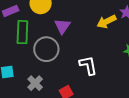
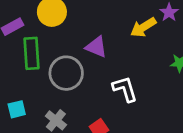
purple triangle: (62, 26) -> (96, 47), moved, turned -36

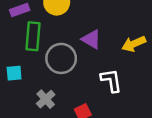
yellow arrow: (143, 27) -> (134, 44), moved
cyan square: (17, 109) -> (14, 73), moved

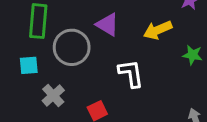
cyan square: (14, 73) -> (29, 65), moved

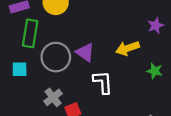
purple triangle: (107, 25) -> (85, 52), moved
gray cross: (53, 96) -> (53, 97), moved

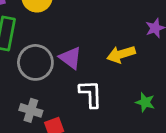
green star: (155, 71) -> (145, 102), moved
gray cross: (53, 97) -> (31, 110), turned -36

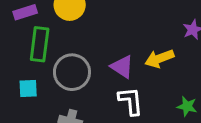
purple triangle: (70, 58) -> (122, 67), moved

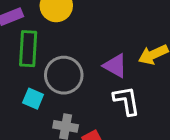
cyan square: (28, 88) -> (33, 99), moved, turned 30

